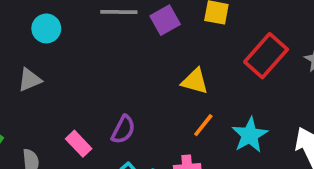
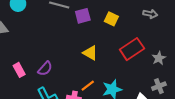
orange line: (203, 125) -> (88, 86), moved

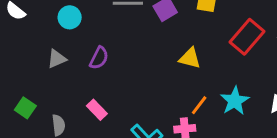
purple semicircle: (45, 69) -> (99, 58), moved

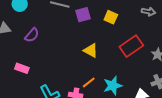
pink rectangle: (97, 110) -> (22, 68), turned -40

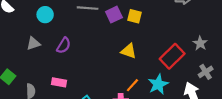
yellow square: (111, 17) -> (135, 16), moved
red rectangle: (131, 46) -> (172, 56), moved

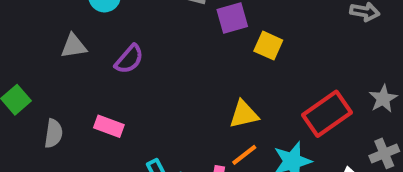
yellow square: (135, 16) -> (268, 46), moved
yellow triangle: (129, 51) -> (244, 114), moved, turned -42

